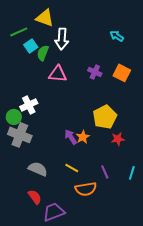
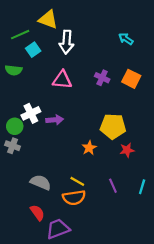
green semicircle: (43, 53) -> (14, 70), moved, turned -105
yellow pentagon: (105, 117) -> (113, 126), turned 30
gray cross: (20, 135) -> (13, 146), moved, size x0.6
purple arrow: (71, 137) -> (55, 120), moved, turned 119
orange semicircle: (86, 189) -> (74, 198), moved

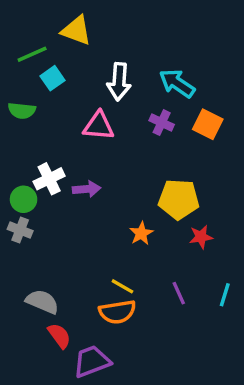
cyan arrow: (126, 39) -> (177, 83), moved, size x1.5
white arrow: (66, 42) -> (119, 82), moved
gray semicircle: (41, 182) -> (42, 302), moved

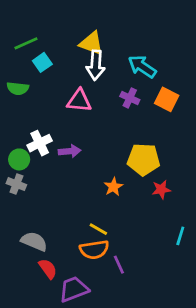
yellow triangle: (76, 30) -> (92, 43), moved
purple line: (179, 293) -> (119, 265), moved

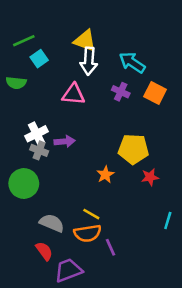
green circle: (19, 159) -> (24, 183), moved, size x1.5
gray cross: (16, 184) -> (39, 150), moved
gray semicircle: (34, 241) -> (52, 223), moved

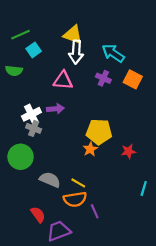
purple arrow: (65, 141) -> (55, 109), moved
yellow pentagon: (133, 149) -> (99, 132), moved
gray semicircle: (52, 223) -> (50, 180), moved

